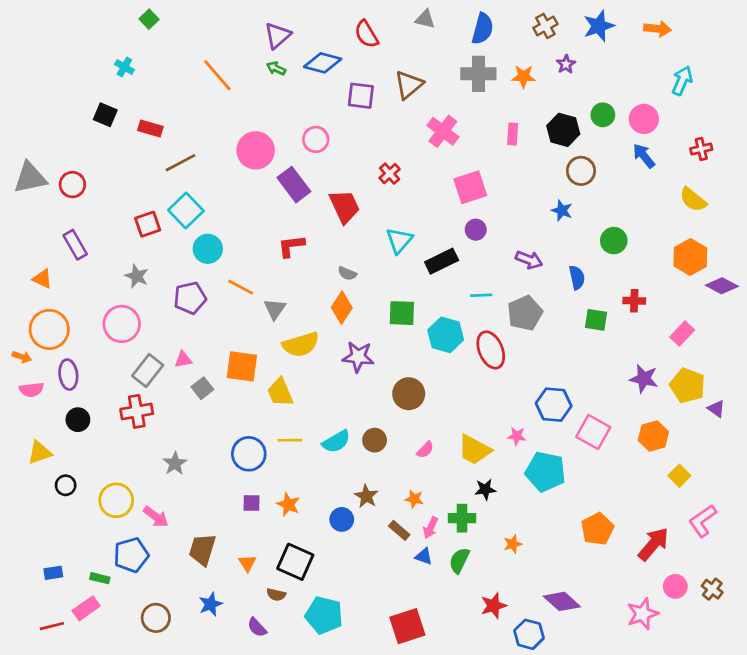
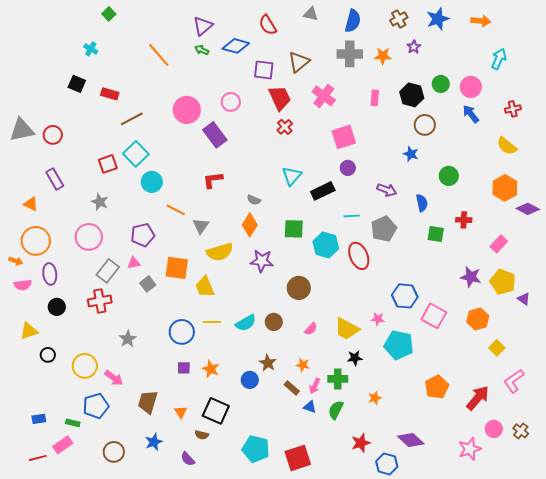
red trapezoid: (344, 206) -> (280, 98), moved
purple pentagon: (190, 298) -> (143, 235), moved
cyan pentagon: (324, 615) -> (256, 449), moved

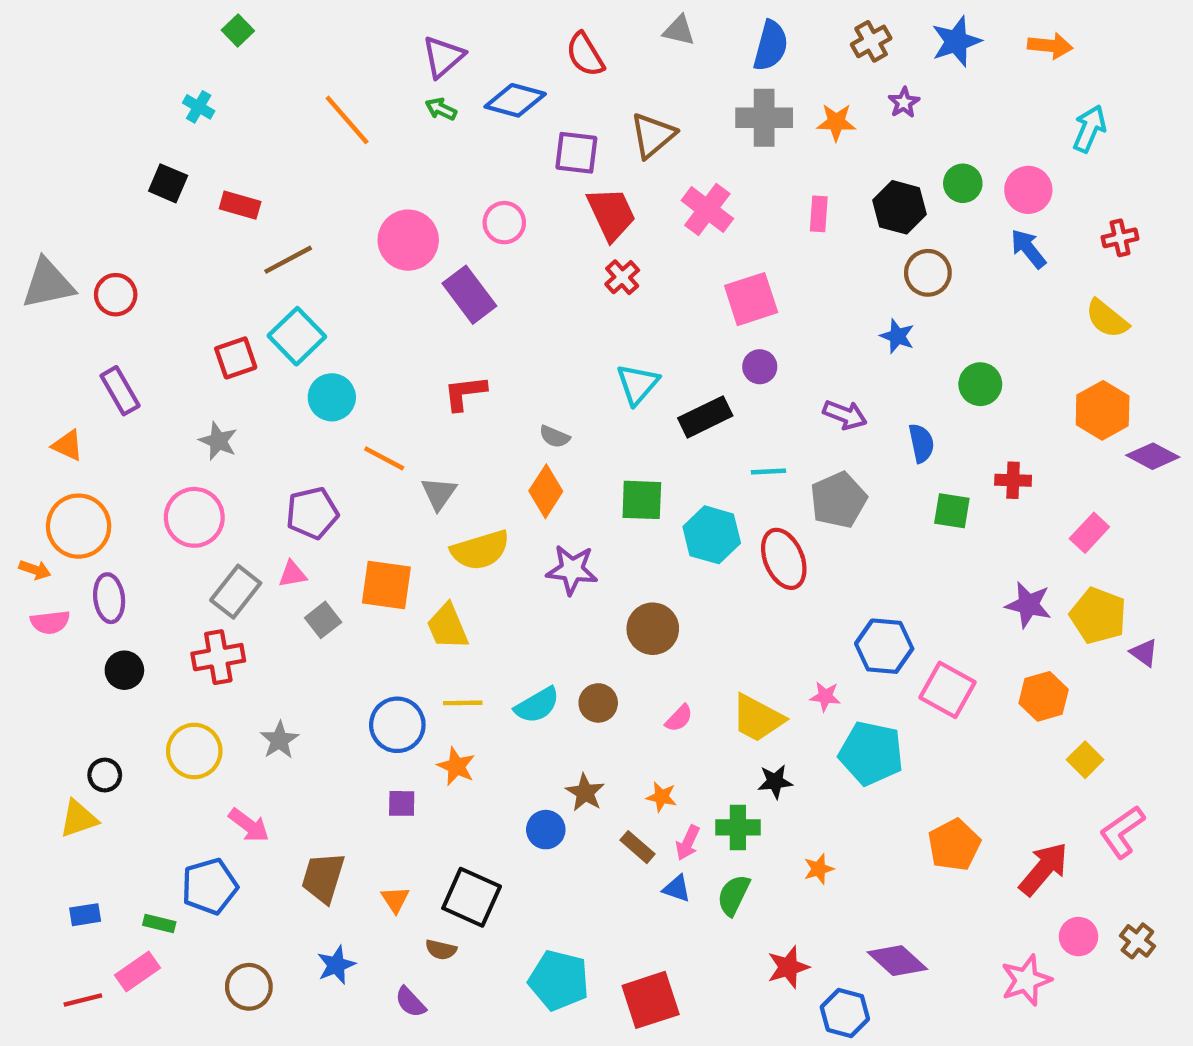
yellow triangle: (29, 331) -> (79, 819), moved
yellow circle: (85, 366) -> (194, 751), moved
orange star: (211, 369) -> (456, 766), moved

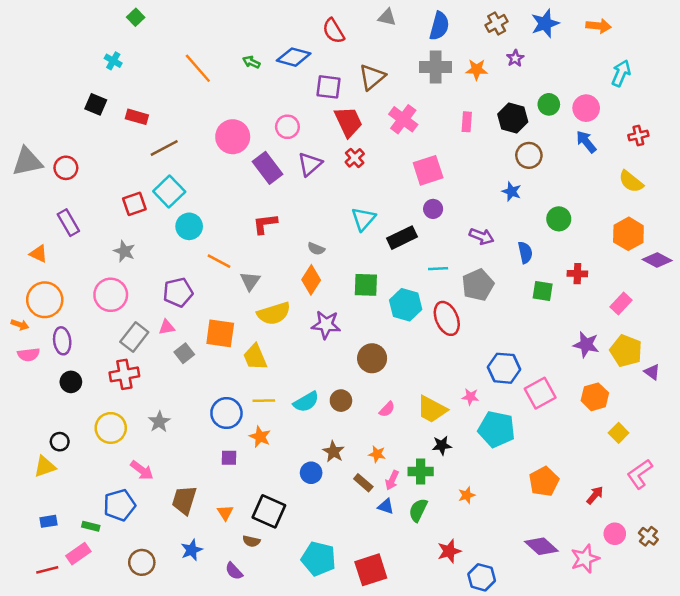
purple triangle: (443, 57) -> (310, 164), moved
pink square: (948, 690) -> (540, 393), turned 32
red arrow: (1044, 869) -> (595, 495), size x0.6
purple diamond: (897, 961) -> (541, 546), moved

